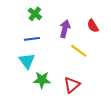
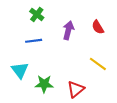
yellow line: (79, 51) -> (98, 64), moved
cyan triangle: (27, 61) -> (20, 70), moved

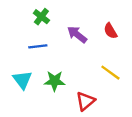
purple arrow: (68, 30) -> (77, 34), turned -66
green star: (44, 84) -> (55, 81), moved

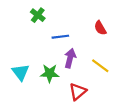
purple arrow: (77, 34) -> (70, 58), moved, turned 66
blue line: (38, 46) -> (60, 37), moved

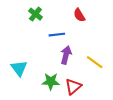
red semicircle: (100, 28) -> (79, 15), moved
green star: (50, 73) -> (51, 81), moved

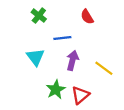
cyan triangle: (19, 68) -> (35, 57), moved
green star: (51, 81) -> (56, 90), turned -30

